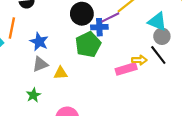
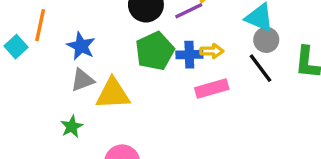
blue cross: (99, 27) -> (189, 55), moved
yellow arrow: (139, 60) -> (212, 51), moved
yellow triangle: (61, 73) -> (113, 94), size x1.6

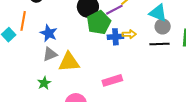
green pentagon: (155, 51) -> (99, 23), moved
black line: (261, 68) -> (160, 44), turned -54
pink rectangle: (212, 89) -> (112, 80), moved

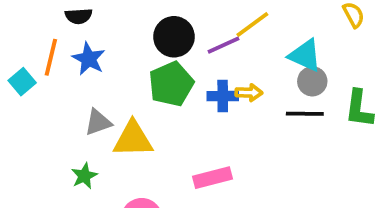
green pentagon: (99, 23) -> (171, 84), moved
blue star: (49, 33) -> (89, 59), moved

